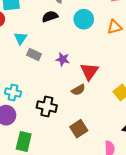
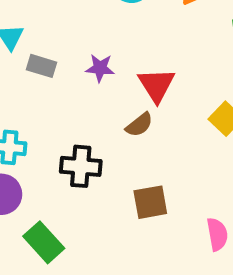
brown square: (79, 129) -> (150, 202), turned 30
green rectangle: (24, 142) -> (44, 242), turned -48

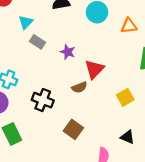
brown square: (150, 202) -> (73, 129), turned 30

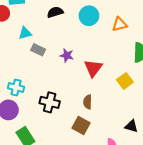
cyan triangle: (26, 22) -> (25, 33), turned 40
brown semicircle: (79, 87) -> (88, 102), moved, turned 120
yellow square: (125, 97) -> (125, 81), moved

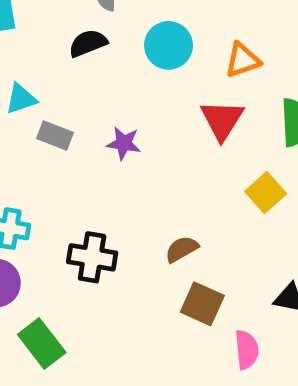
red triangle: (93, 68) -> (222, 120), moved
brown semicircle: (88, 102) -> (182, 249), turned 64
brown square: (81, 125) -> (202, 304), moved

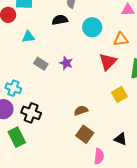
gray rectangle: (55, 136) -> (41, 64), moved
black cross: (92, 257) -> (31, 113), moved

